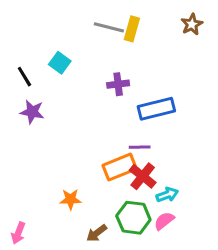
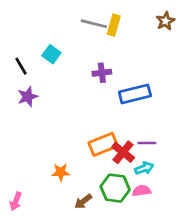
purple star: (32, 112) -> (28, 97), turned -30
purple line: (140, 147) -> (147, 143), moved
pink semicircle: (164, 221) -> (142, 191), turned 30

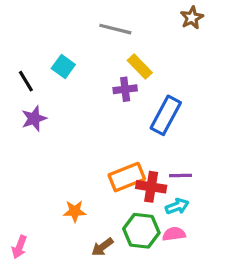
brown star: (165, 21) -> (192, 18), moved
yellow rectangle: (114, 25) -> (140, 66), moved, turned -60
blue rectangle: (135, 94) -> (166, 115), turned -48
red cross: (123, 152) -> (151, 187), turned -30

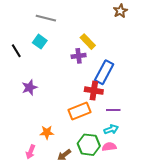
gray line: (115, 29) -> (46, 18), moved
purple star: (34, 119) -> (30, 88), moved
red cross: (151, 187) -> (94, 91), moved
pink arrow: (19, 247) -> (31, 152), moved

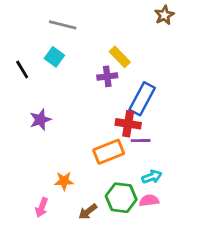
purple line: (113, 110) -> (141, 141), moved

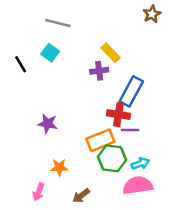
purple star: (40, 120) -> (48, 124), moved, turned 30
green hexagon: (121, 198) -> (112, 158), moved
pink semicircle: (149, 200) -> (138, 185), size x1.6

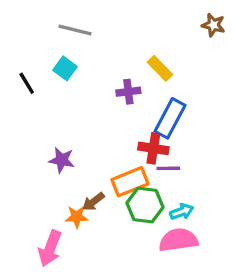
brown star: (152, 14) -> (213, 25), moved, turned -30
yellow rectangle: (111, 53) -> (160, 68), moved
pink arrow: (39, 192) -> (50, 248), size x1.5
brown arrow: (81, 196) -> (93, 202), moved

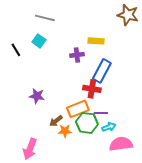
brown star: (213, 25) -> (128, 15), size x1.5
yellow rectangle: (160, 68) -> (96, 41), turned -42
purple line: (168, 168) -> (101, 113), moved
orange star: (77, 217) -> (65, 131), moved
pink semicircle: (178, 240) -> (121, 144), moved

